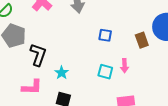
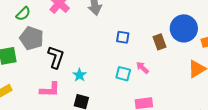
pink arrow: (124, 66) -> (142, 68), turned 136

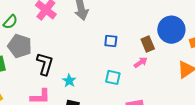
pink arrow: (142, 68) -> (141, 62), moved, turned 104

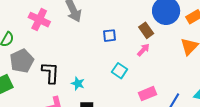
gray pentagon: (20, 46) -> (22, 61), turned -30
cyan square: (113, 77) -> (120, 71), turned 35

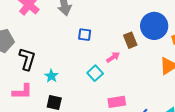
blue square: (110, 36) -> (85, 35), moved
pink arrow: (143, 50) -> (113, 57), moved

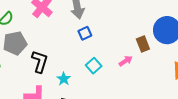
blue square: (85, 35) -> (85, 33), moved, turned -32
cyan square: (95, 73) -> (94, 66), moved

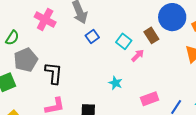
cyan square: (94, 66) -> (124, 41), moved
cyan star: (64, 79) -> (115, 83), moved

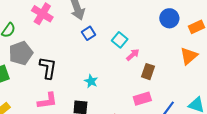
blue circle: (172, 17) -> (169, 18), size x0.7
brown rectangle: (151, 35) -> (148, 72), moved, turned 49
cyan star: (115, 83) -> (91, 81), moved

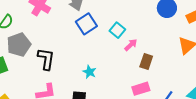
blue square: (89, 33) -> (86, 24), size x1.5

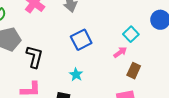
blue square: (86, 24) -> (81, 40), moved
cyan square: (117, 30) -> (131, 34), moved

